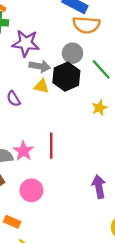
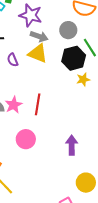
black hexagon: (66, 77) -> (74, 58), moved
yellow triangle: (41, 86) -> (38, 53), size x1.5
pink circle: (31, 190) -> (26, 139), moved

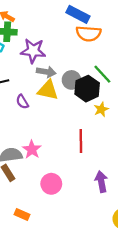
gray circle: (68, 30) -> (72, 80), moved
red line: (38, 104) -> (81, 141), moved

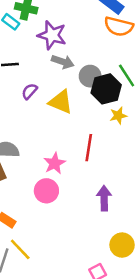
yellow triangle: (48, 90) -> (61, 102), moved
purple semicircle: (22, 102) -> (30, 91), turned 64
pink star: (32, 150) -> (55, 163), moved

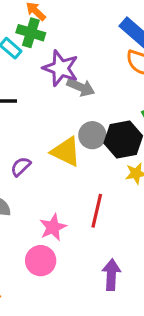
gray arrow: (63, 62) -> (81, 87), moved
gray circle: (90, 76) -> (92, 135), moved
purple semicircle: (30, 91) -> (21, 167), moved

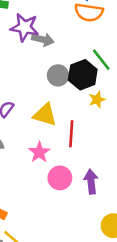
yellow triangle: (66, 152) -> (45, 115), moved
pink circle: (41, 261) -> (60, 178), moved

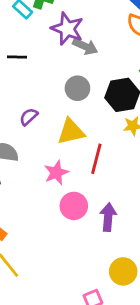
gray circle: (58, 75) -> (77, 88), moved
yellow triangle: (45, 115) -> (71, 132), turned -40

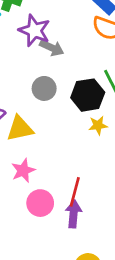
yellow triangle: (71, 132) -> (20, 129), moved
red line: (96, 159) -> (75, 192), moved

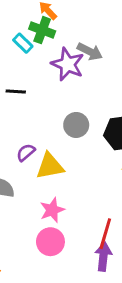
gray arrow: (52, 48) -> (90, 51), moved
pink circle: (40, 203) -> (50, 242), moved

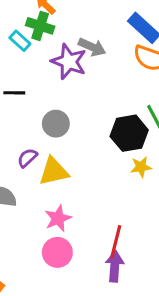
gray circle: (76, 125) -> (56, 124), moved

